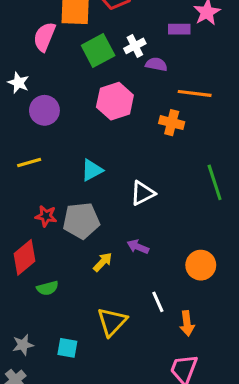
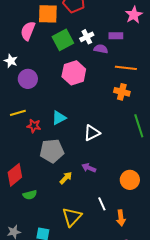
purple rectangle: (179, 29) -> (116, 36), moved
orange cross: (172, 123) -> (122, 92), moved
red star: (46, 216) -> (34, 126), moved

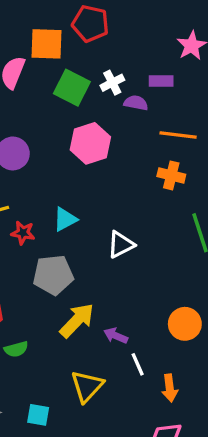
green square: (63, 40) -> (72, 88), turned -35
purple arrow: (89, 168) -> (116, 336), moved
yellow arrow: (66, 178) -> (77, 320), size x1.6

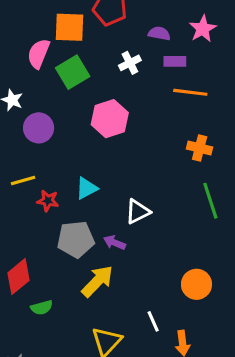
green square: (72, 88) -> (73, 72), moved, turned 32
purple semicircle: (136, 103) -> (159, 33), moved
orange line: (178, 135) -> (190, 92), moved
orange cross: (171, 175) -> (200, 148), moved
purple arrow: (116, 336) -> (114, 242), moved

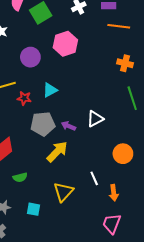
purple circle: (39, 128) -> (30, 57), moved
white triangle: (138, 212) -> (95, 119), moved
green semicircle: (42, 308) -> (20, 177), moved

